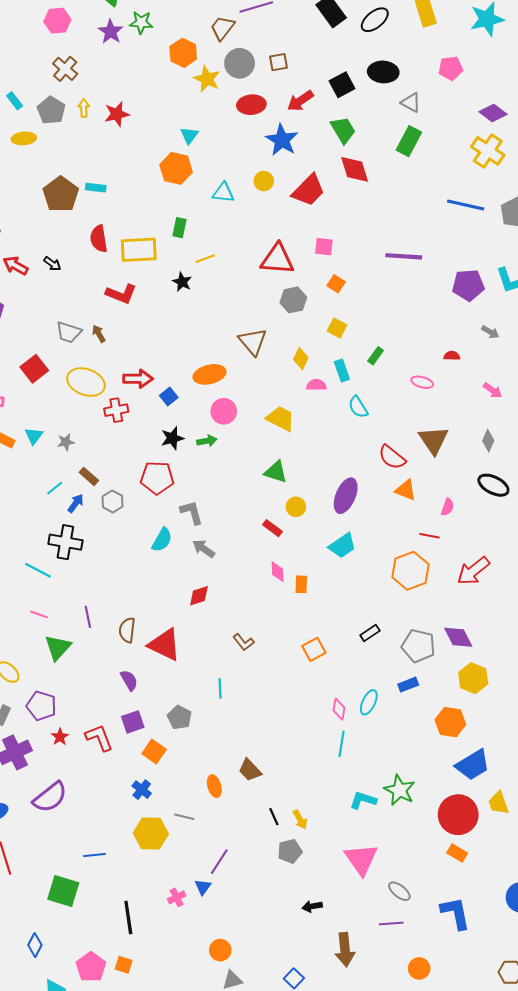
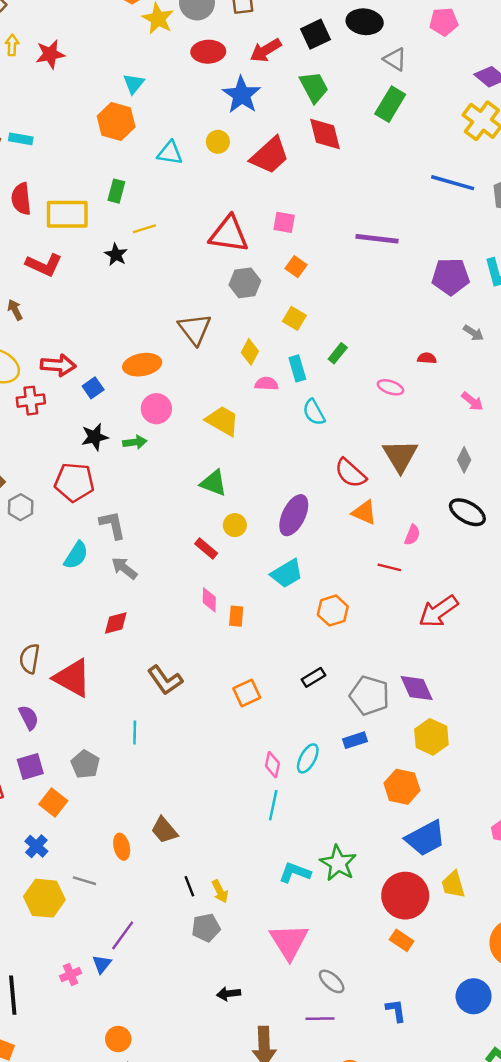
orange hexagon: (410, 571) -> (333, 611), moved, size x0.7
brown L-shape: (244, 642) -> (165, 680), size x1.4
blue L-shape: (456, 913) -> (396, 1011), size x0.6

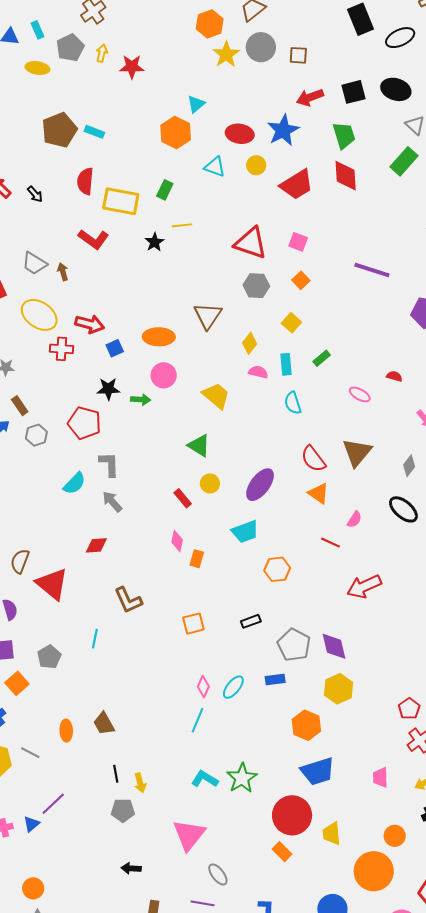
red ellipse: (208, 52) -> (240, 134), moved
yellow trapezoid: (453, 884) -> (332, 834), moved

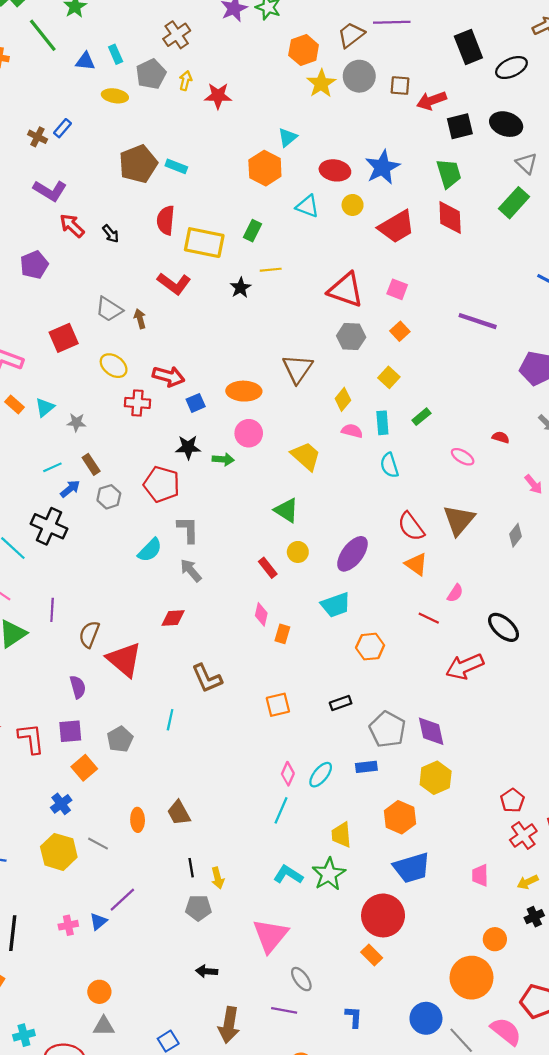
red arrow: (310, 97) -> (432, 101), moved
yellow ellipse: (39, 315) -> (114, 366), size x0.7
black ellipse: (403, 509) -> (504, 627), moved
yellow trapezoid: (332, 834) -> (341, 835), moved

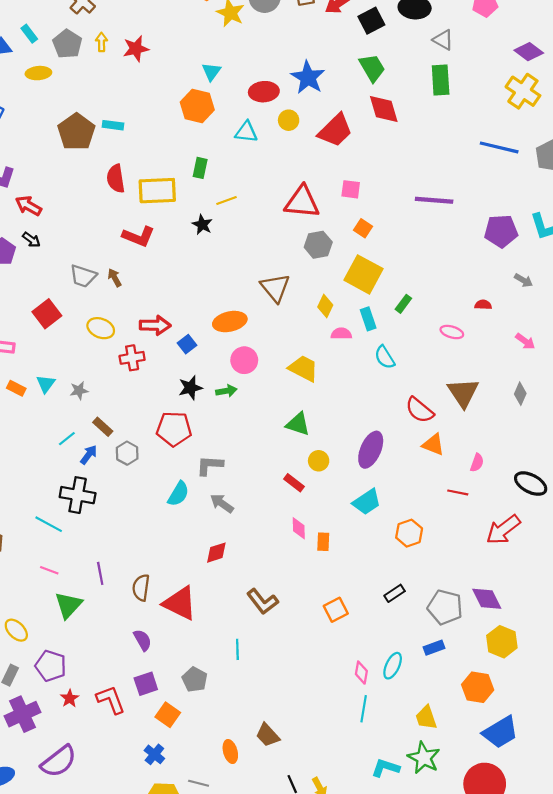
green rectangle: (514, 203) -> (441, 80), turned -32
black arrow: (111, 234) -> (31, 240), moved
yellow square: (389, 377) -> (364, 274), size x1.8
gray L-shape: (188, 530) -> (210, 465), turned -72

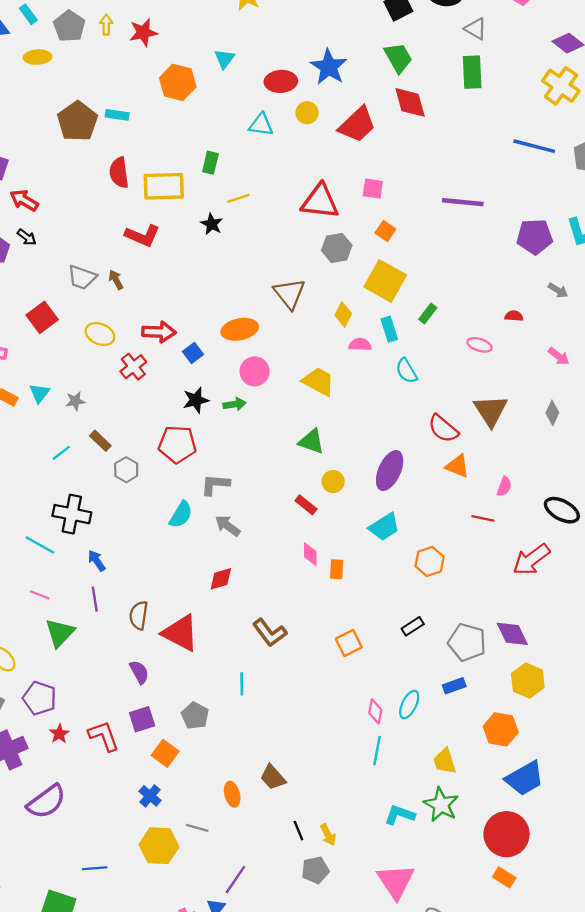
orange hexagon: (197, 106) -> (178, 82), moved
red cross: (132, 358) -> (133, 367), turned -30
blue arrow: (89, 455) -> (97, 561), moved, turned -72

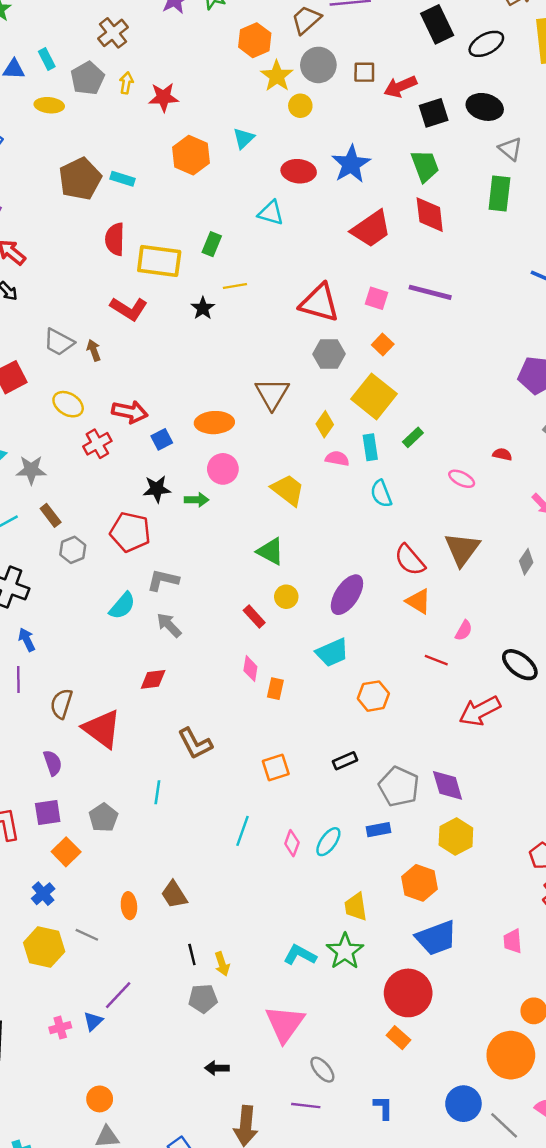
yellow circle: (307, 113) -> (300, 106), moved
purple line: (463, 202) -> (430, 292), moved
gray star: (75, 401) -> (31, 470), size x1.4
cyan line: (377, 751) -> (243, 831), moved

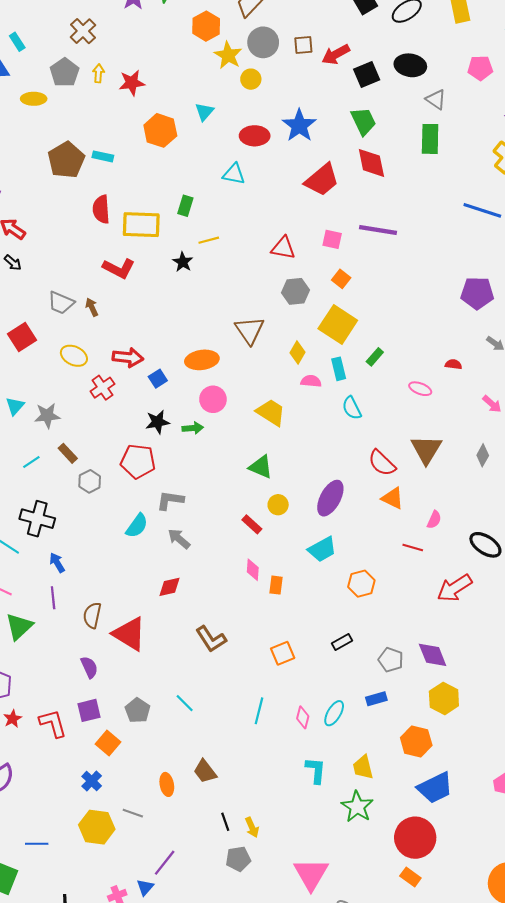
cyan rectangle: (47, 59) -> (17, 42), moved
red triangle: (319, 303) -> (283, 248), size x0.7
gray pentagon: (399, 787) -> (391, 660), size x0.7
cyan line: (157, 792) -> (185, 703), moved, turned -48
cyan L-shape: (300, 955) -> (316, 770), moved, turned 72

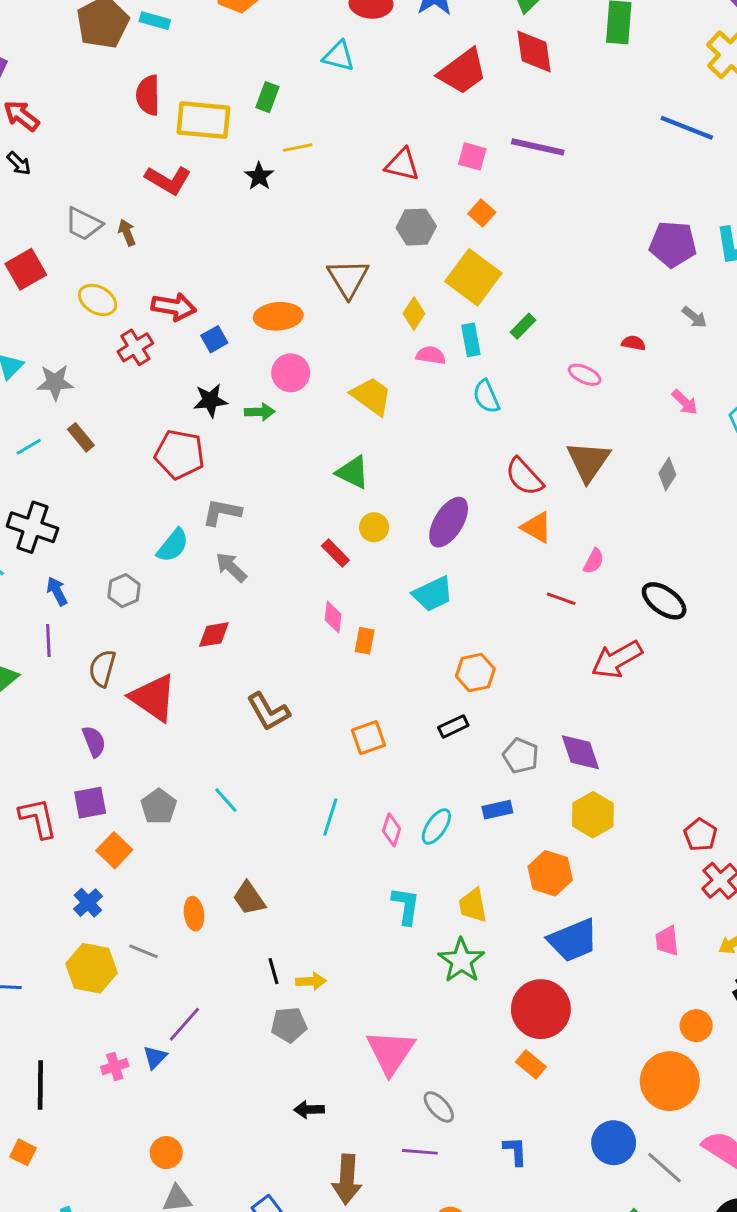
gray hexagon: (90, 481) -> (124, 591), moved
orange hexagon: (361, 584) -> (475, 673), moved
yellow arrow: (252, 827) -> (311, 981), turned -72

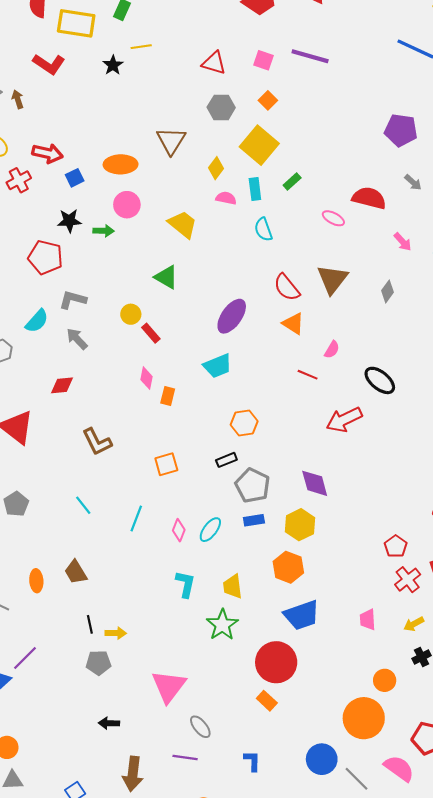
red semicircle: (633, 343) -> (369, 198), size x2.0
yellow circle: (374, 527) -> (131, 314), moved
gray pentagon: (521, 756) -> (253, 485), moved, size x1.4
cyan line: (226, 800) -> (83, 505), moved
yellow hexagon: (593, 815) -> (300, 525), moved

